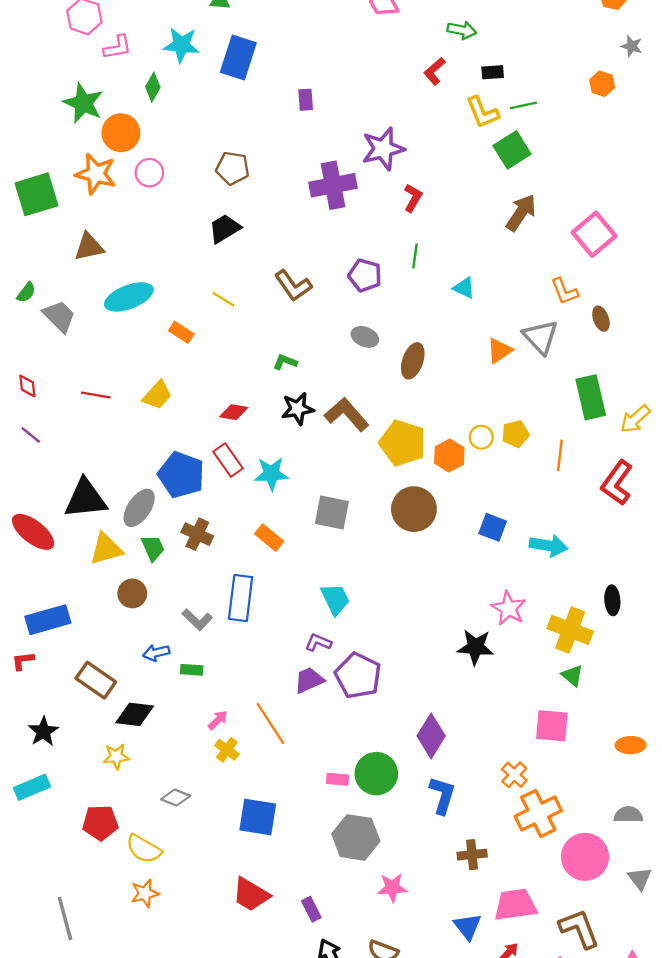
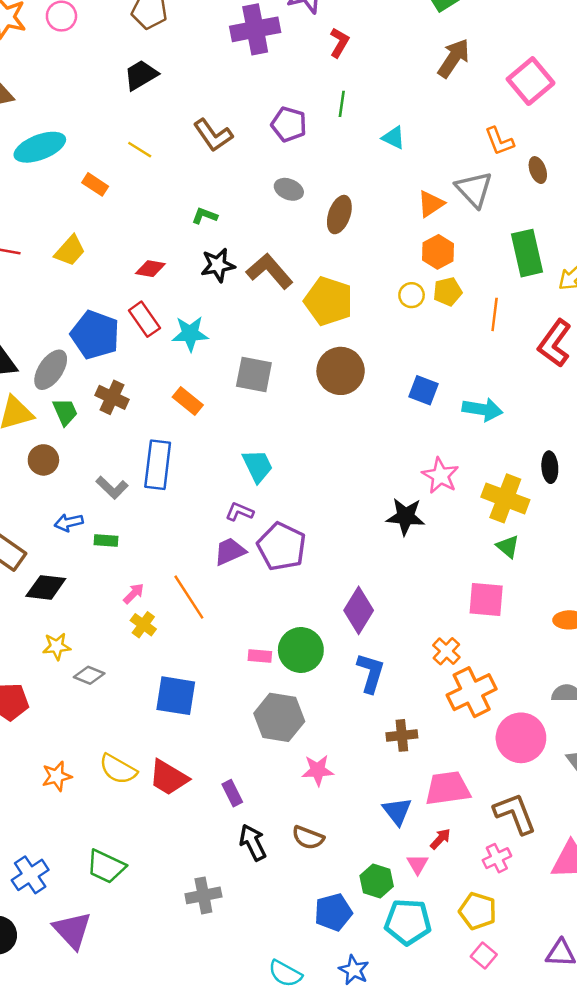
orange hexagon: (449, 455) -> (438, 252), moved
yellow star: (116, 757) -> (57, 646), moved
yellow semicircle: (144, 849) -> (118, 769), moved

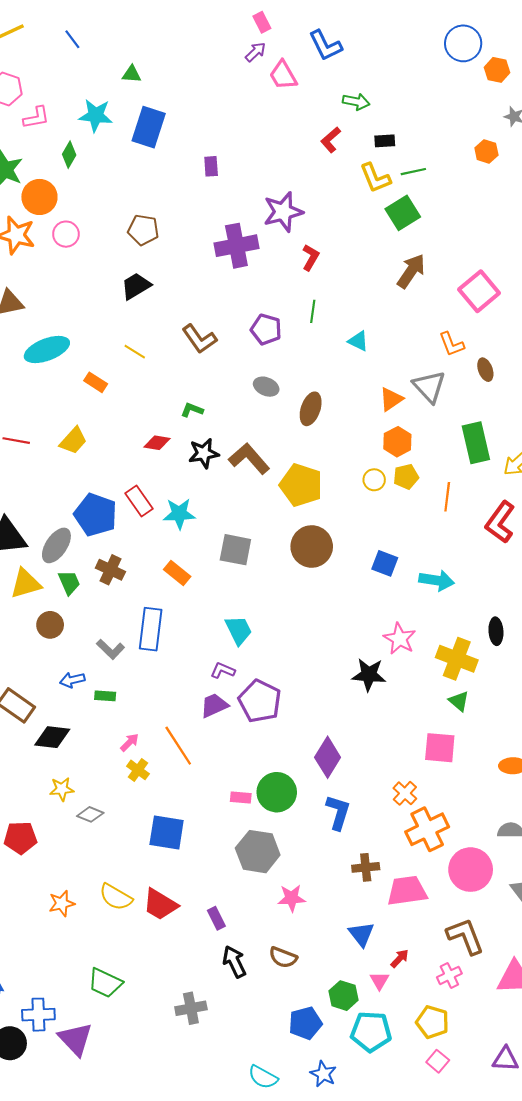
red diamond: (150, 269) -> (157, 443), moved
pink trapezoid: (448, 788) -> (407, 891), moved
blue cross: (30, 875) -> (38, 1015), moved, turned 32

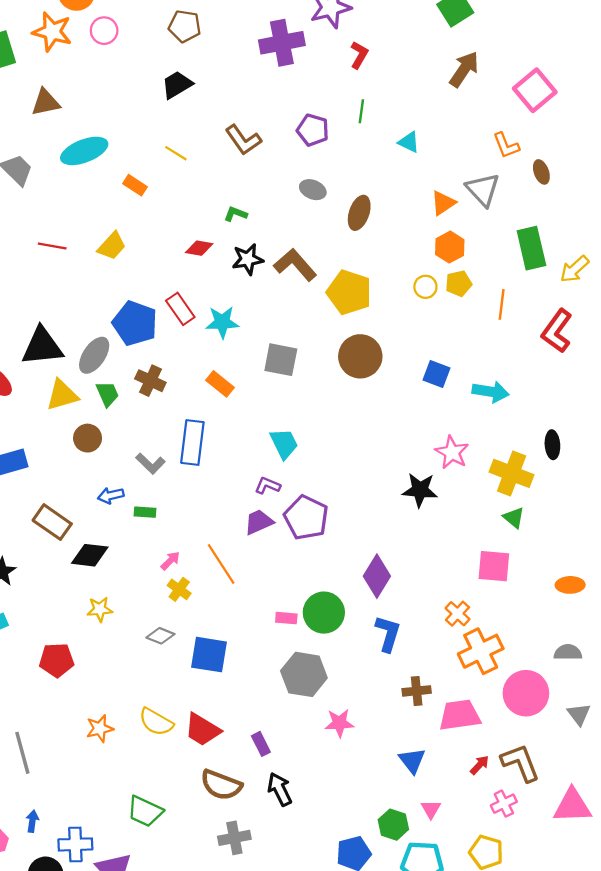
gray diamond: (90, 814) -> (160, 636), moved
brown semicircle: (283, 957) -> (221, 785), moved, size x1.4
red arrow: (400, 958) -> (480, 765), moved

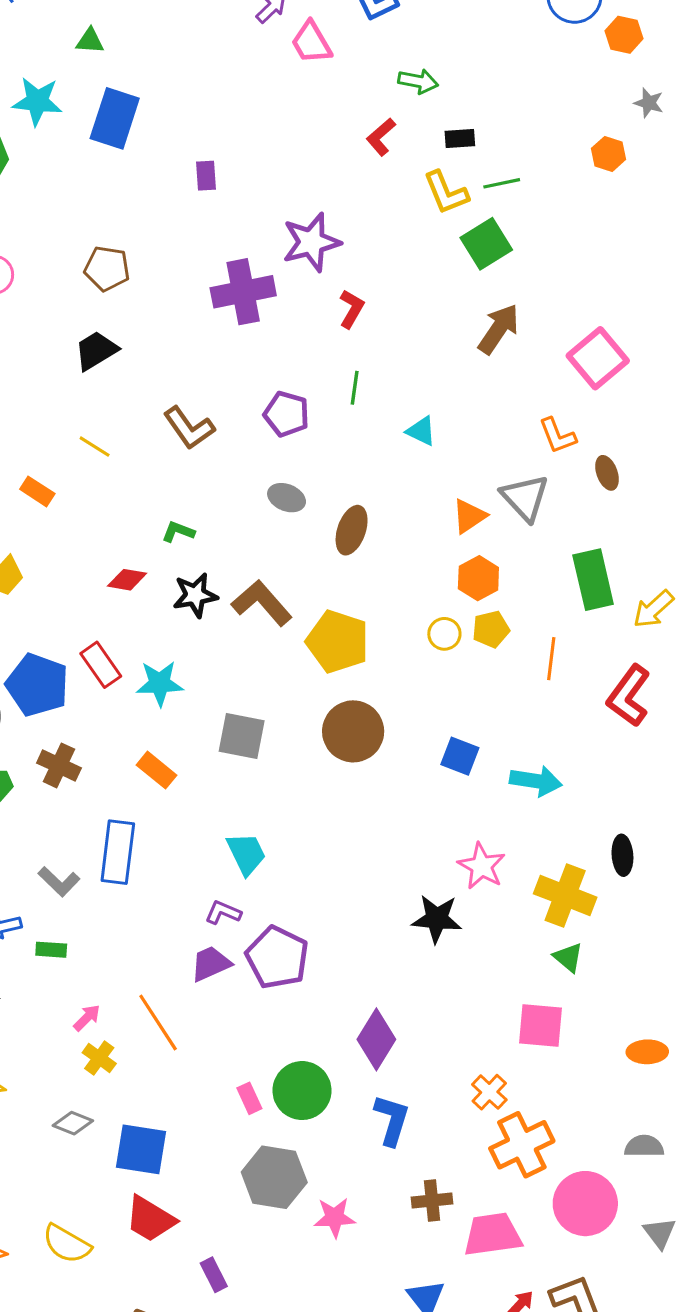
pink rectangle: (286, 618) -> (249, 1098), turned 60
pink star: (339, 723) -> (335, 1217), moved
red trapezoid: (202, 730) -> (150, 1219), moved

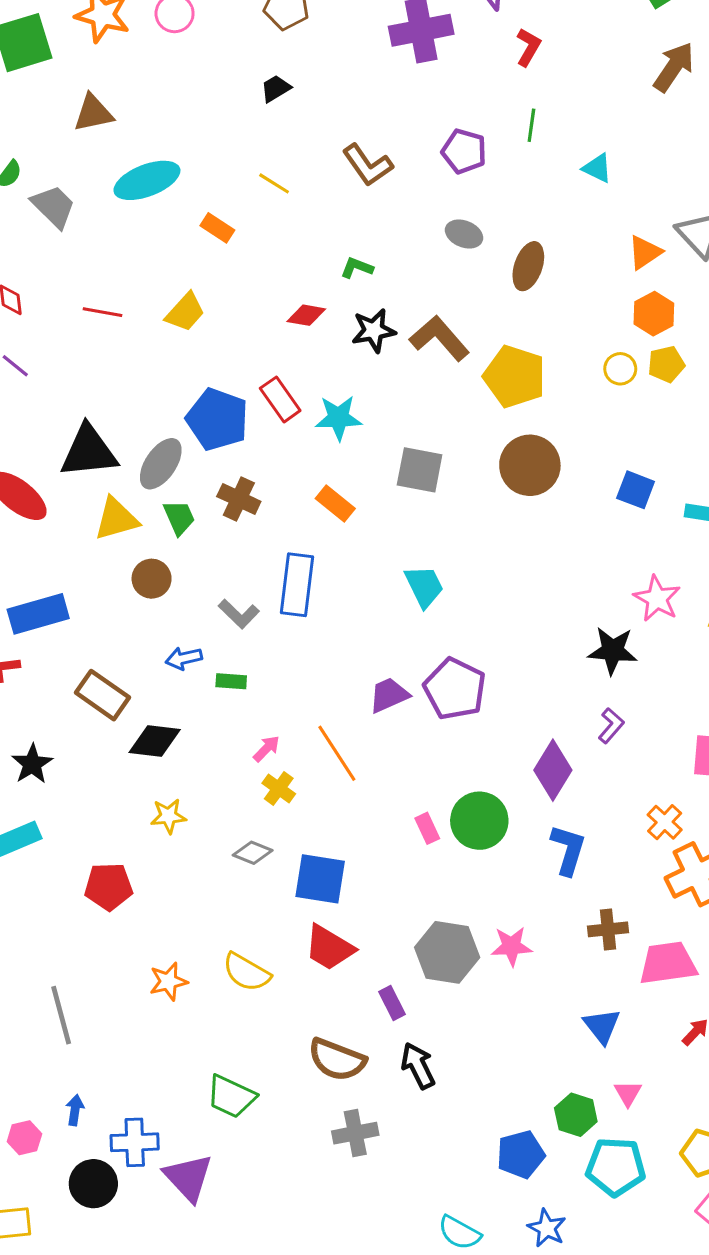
black trapezoid: (96, 351) -> (276, 88), size x0.7
purple L-shape: (223, 913) -> (611, 726), moved, turned 108
gray hexagon: (274, 1177) -> (447, 952), moved

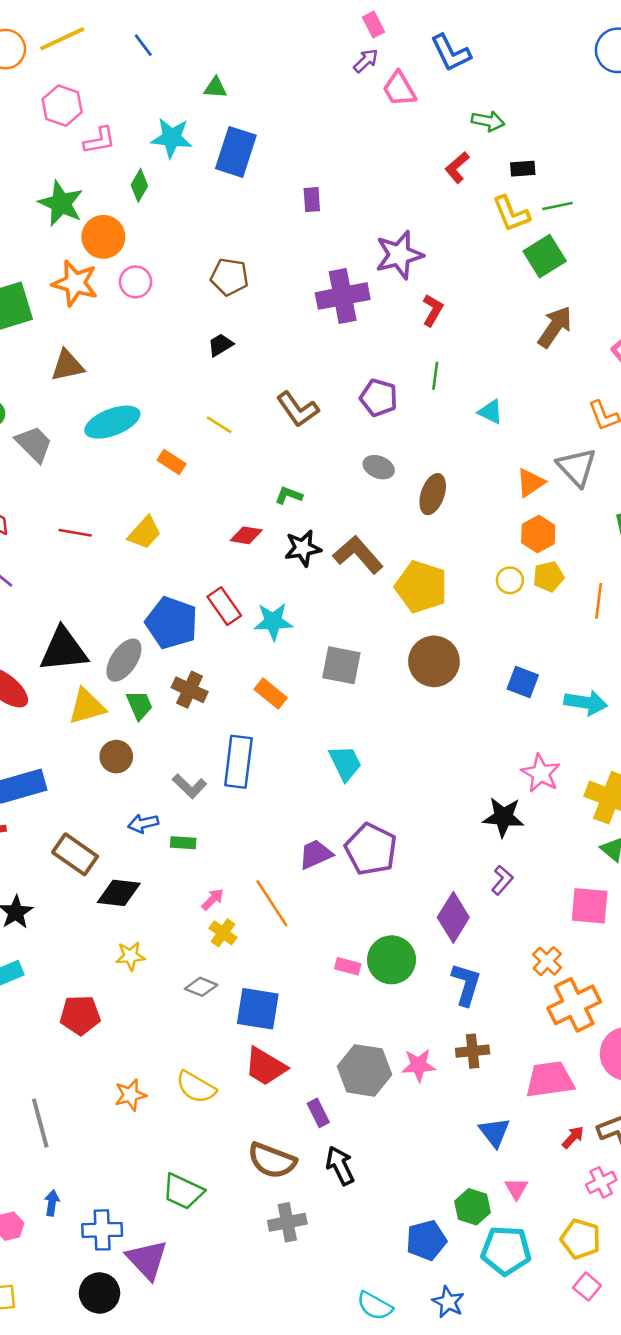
pink rectangle: (427, 828) -> (348, 966), turned -50
brown cross: (608, 929) -> (473, 1051), moved
black circle: (93, 1184) -> (100, 1293), moved

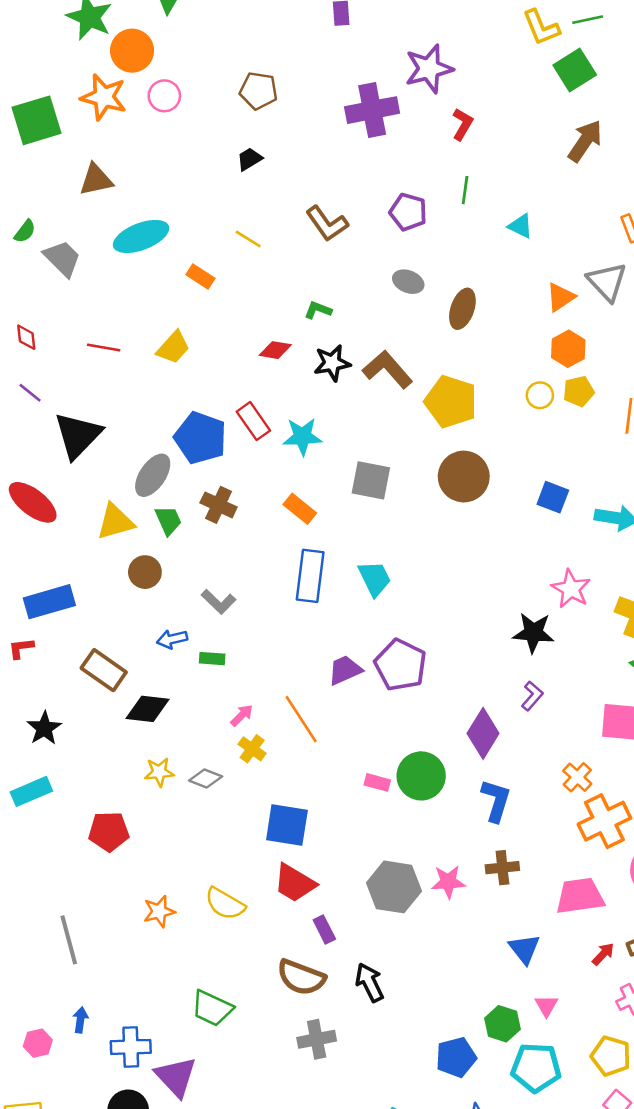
black triangle: (63, 650) -> (78, 435), moved, turned -40
blue rectangle: (238, 762) -> (310, 576), moved
gray diamond: (201, 987) -> (206, 779), moved
purple rectangle: (318, 1113) -> (324, 930), moved

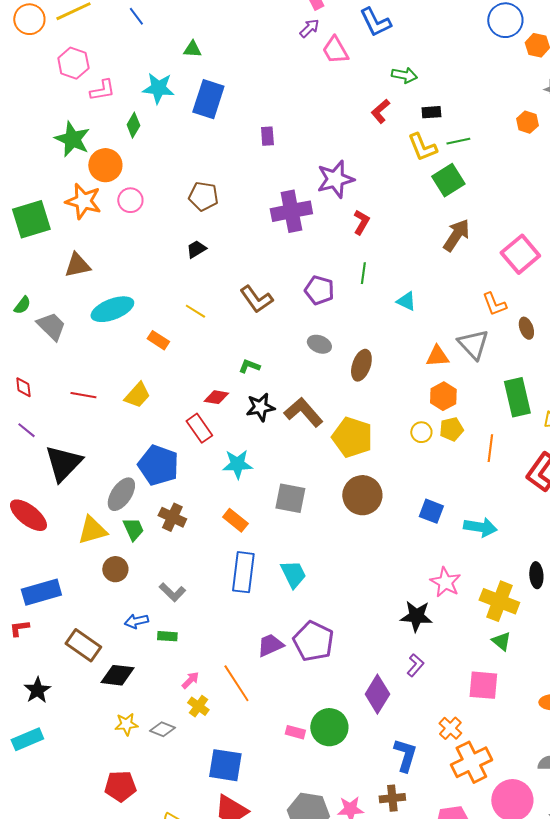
orange triangle: (561, 297) -> (437, 356), turned 30
red rectangle: (253, 421) -> (199, 428), moved
blue L-shape: (496, 800) -> (405, 755), moved
red pentagon: (109, 831) -> (120, 786), moved

